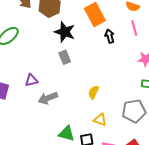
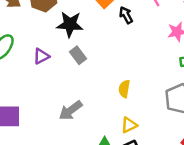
purple triangle: (32, 80) -> (41, 56), moved
yellow triangle: (100, 120) -> (129, 125), moved, turned -32

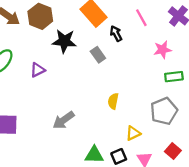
gray rectangle: (78, 55) -> (98, 55), moved
yellow triangle: (129, 125) -> (133, 133), moved

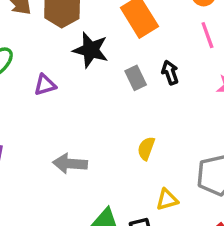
black arrow: (116, 34) -> (170, 72), moved
gray arrow: (64, 120) -> (70, 164), turned 30

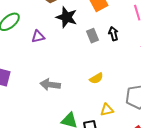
yellow semicircle: (146, 148) -> (96, 78), turned -144

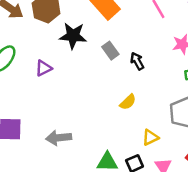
black arrow: (113, 34) -> (137, 61), moved
gray arrow: (50, 85) -> (59, 138), moved

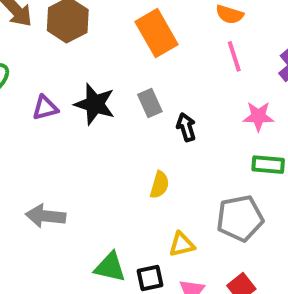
black star: (73, 36) -> (95, 104), moved
yellow semicircle: (128, 102) -> (159, 185), turned -42

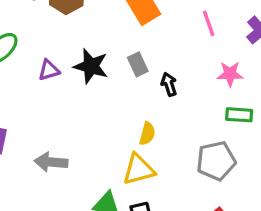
yellow triangle: (182, 245) -> (139, 169), moved, size x1.5

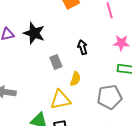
gray rectangle: (138, 64) -> (56, 62), moved
yellow semicircle: (147, 134) -> (75, 79), moved

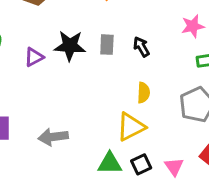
gray rectangle: (56, 62) -> (107, 45), moved, turned 40

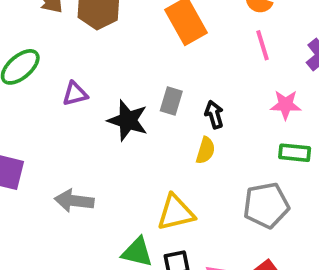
black star: (70, 46) -> (128, 120), moved
yellow semicircle: (144, 93) -> (205, 150), moved

